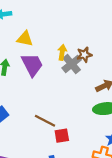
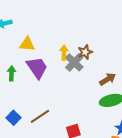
brown line: (45, 121) -> (40, 116), moved, turned -54

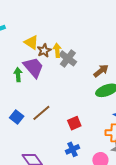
yellow triangle: (27, 44) -> (31, 42), moved, turned 35
brown star: (85, 52) -> (44, 50), moved
green arrow: (12, 73) -> (18, 75), moved

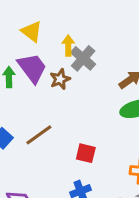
brown star: (44, 50) -> (60, 79), moved
red square: (74, 123) -> (86, 153), turned 32

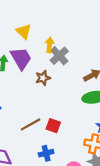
brown star: (60, 79) -> (43, 78), moved
brown line: (39, 135) -> (31, 124), moved

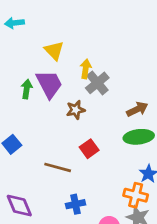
brown line: (31, 124) -> (58, 167), turned 42
red square: (53, 126) -> (89, 149), moved, turned 32

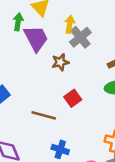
green arrow: (27, 89) -> (18, 22), moved
blue cross: (76, 204) -> (60, 149), turned 30

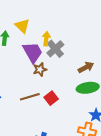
purple trapezoid: (36, 38) -> (33, 52), moved
brown line: (44, 115) -> (30, 97), moved, turned -30

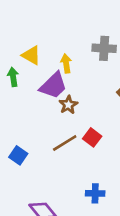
gray cross: (55, 49) -> (104, 48), moved, turned -30
purple trapezoid: (33, 52) -> (53, 86), turned 90

